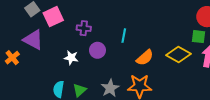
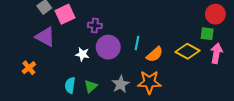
cyan line: (124, 36) -> (137, 43), moved
purple circle: (97, 50) -> (108, 47), size x1.5
orange cross: (12, 58) -> (29, 68), moved

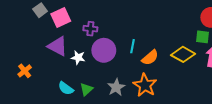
purple triangle: (45, 37) -> (58, 46), moved
orange star: (149, 82) -> (145, 85), turned 30
cyan semicircle: (70, 85) -> (66, 88), turned -63

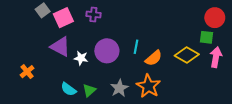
purple cross: (90, 29) -> (93, 15), moved

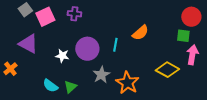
purple triangle: (60, 47) -> (28, 44), moved
yellow diamond: (187, 55) -> (167, 70), moved
orange semicircle: (154, 58) -> (140, 33), moved
gray star: (119, 88) -> (101, 75), moved

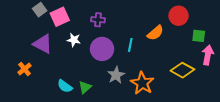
purple cross: (74, 14) -> (98, 20), moved
red circle: (191, 17) -> (179, 16), moved
white star: (62, 56) -> (74, 40), moved

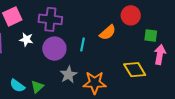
purple cross: (98, 20) -> (50, 19), size x1.6
yellow diamond: (183, 70) -> (135, 70), turned 30
orange star: (142, 83) -> (95, 83), turned -30

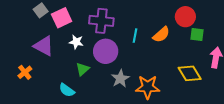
green square: (151, 35) -> (197, 35), moved
cyan line: (83, 45) -> (135, 36), moved
green triangle: (37, 87) -> (83, 69), moved

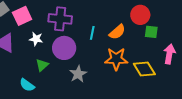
orange star: (148, 87) -> (116, 59), moved

